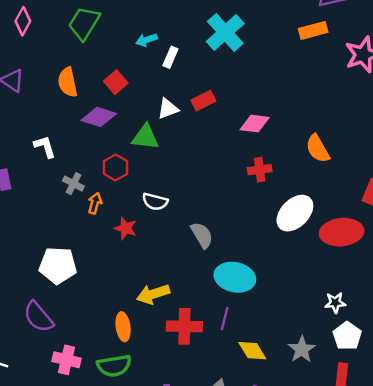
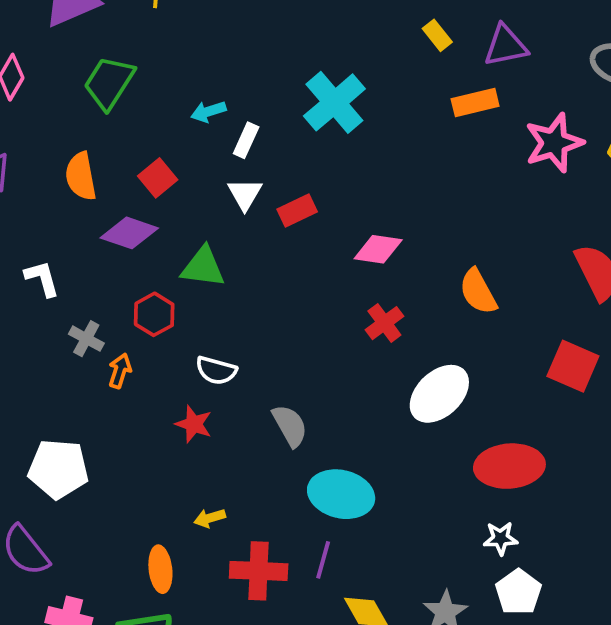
white triangle: (168, 109) -> (245, 194), moved, turned -40
red cross: (260, 170) -> (384, 323), turned -30
red star: (125, 228) -> (194, 424), moved
red ellipse: (342, 232) -> (509, 466), moved
yellow arrow: (153, 294) -> (210, 518), size x0.6

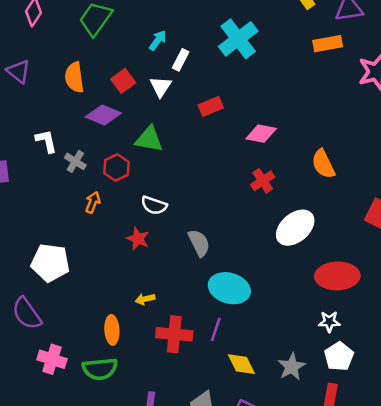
cyan arrow: (208, 111) -> (158, 40), turned 140
white triangle: (245, 194) -> (161, 87), moved
gray cross: (86, 339) -> (75, 161), moved

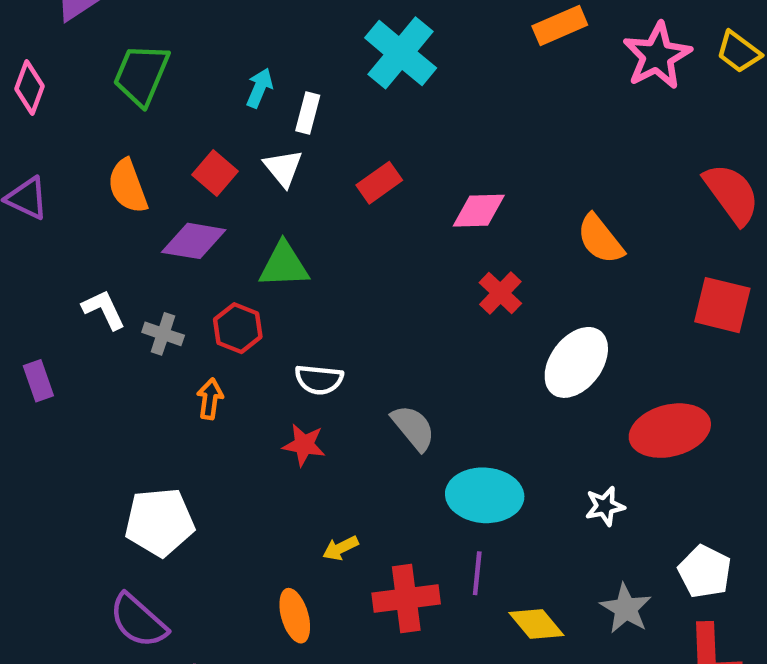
white star: (329, 322) -> (605, 506), moved

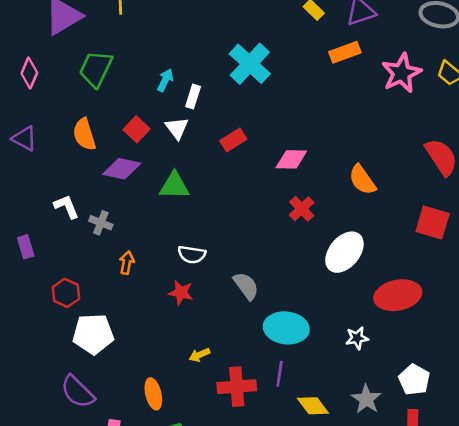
red hexagon: (238, 328) -> (66, 293), moved
orange ellipse: (295, 616) -> (153, 394), moved

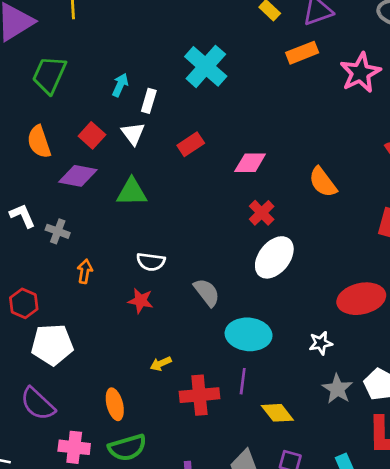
white ellipse: (344, 252) -> (274, 257), moved
gray star: (366, 399) -> (337, 389), moved

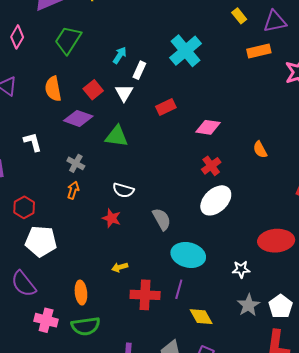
orange semicircle: (323, 182) -> (260, 150), size x0.7
gray cross: (58, 231) -> (76, 163), moved

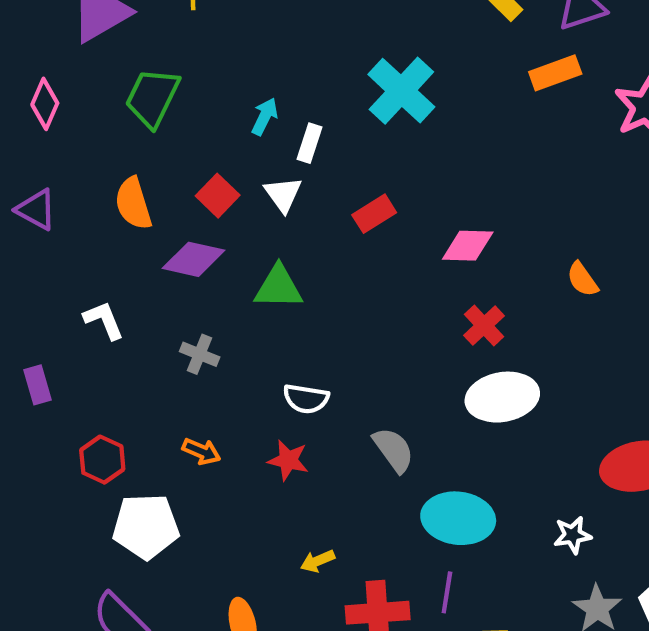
orange arrow: (73, 190) -> (201, 451), moved, turned 102
white ellipse: (216, 200) -> (502, 397), turned 40

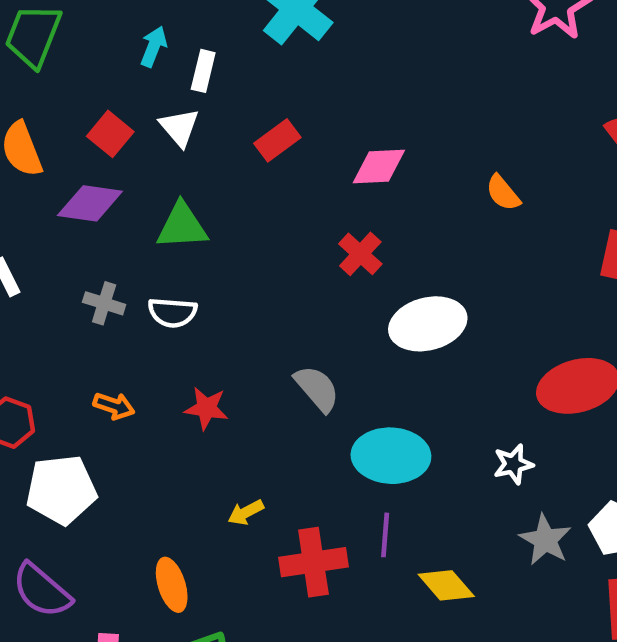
red cross: (484, 326) -> (360, 254), moved
white semicircle: (306, 399) -> (172, 312), moved

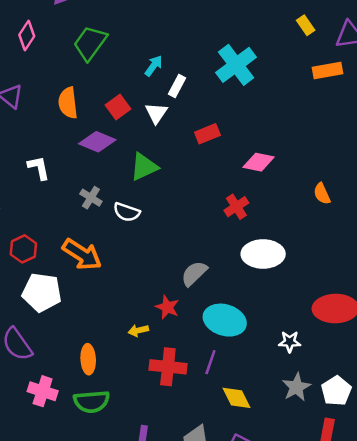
green triangle: (182, 226) -> (144, 167), turned -36
gray semicircle: (317, 389) -> (194, 273), turned -108
orange arrow: (114, 406) -> (82, 254), size x1.8
red star: (206, 408) -> (167, 307), moved

